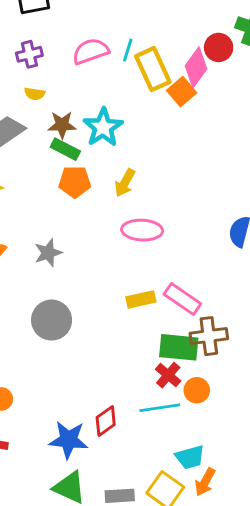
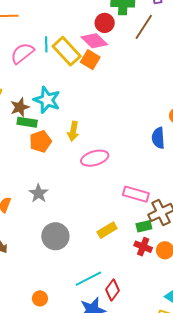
pink diamond: (196, 67) -> (94, 41), turned -64
yellow rectangle: (141, 299) -> (107, 230), moved
green rectangle: (179, 347) -> (144, 226), size x0.6
cyan line: (160, 408) -> (88, 279), moved

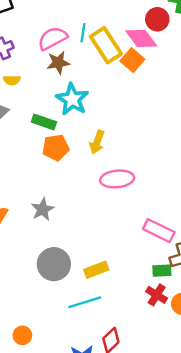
brown star: (20, 107) -> (58, 63), moved
yellow rectangle: (107, 230) -> (96, 270), moved
cyan line: (88, 279) -> (85, 302), moved

